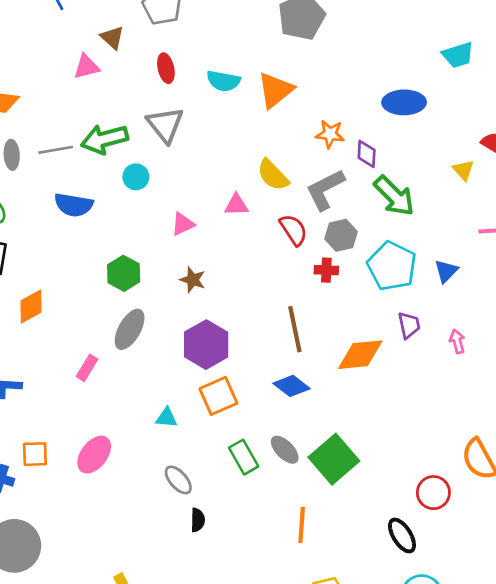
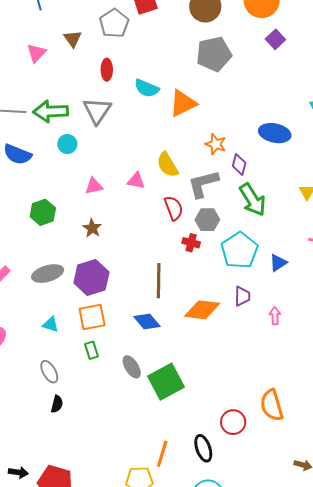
pink triangle: (86, 67) -> (36, 53), moved, turned -45
gray ellipse: (130, 329) -> (48, 274), moved, turned 32
green rectangle: (244, 457) -> (92, 350), moved, size x0.7
orange line: (302, 525) -> (162, 454), moved

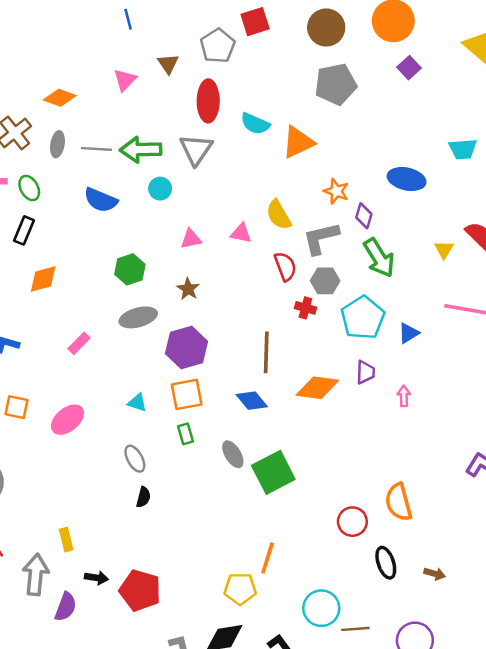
red ellipse: (107, 70) -> (208, 101), size x1.6
gray ellipse: (48, 274) -> (138, 317), moved
black ellipse: (203, 448) -> (386, 563), moved

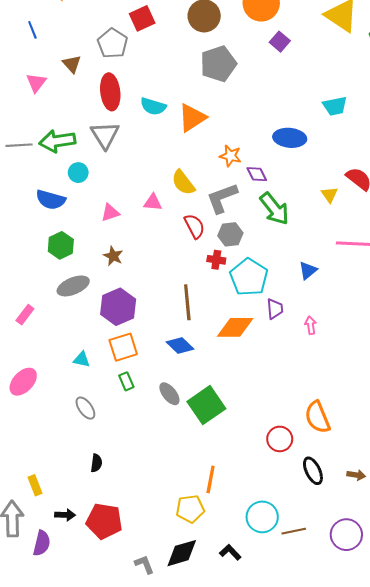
blue semicircle: (101, 200) -> (51, 200), moved
purple diamond: (364, 216) -> (257, 174), turned -35
cyan pentagon: (363, 318) -> (249, 277), moved
black semicircle: (143, 497) -> (96, 463), moved

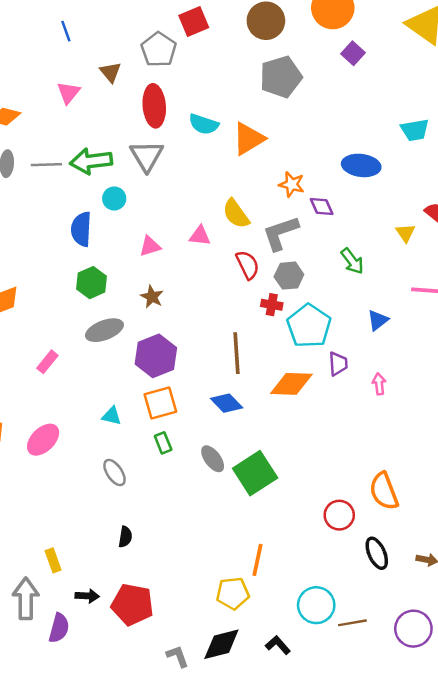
blue semicircle: (51, 200) -> (81, 229), turned 76
green arrow: (274, 209) -> (352, 261), moved, size x0.7

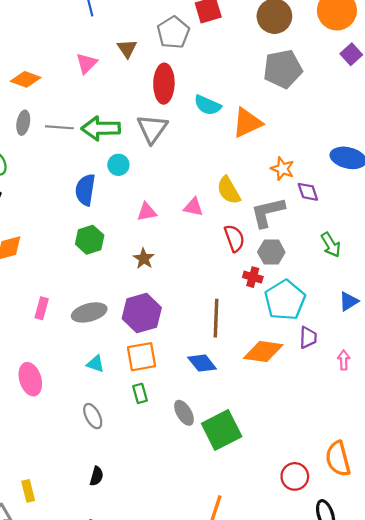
gray ellipse: (104, 330) -> (89, 312), moved
pink rectangle: (47, 362) -> (42, 308), turned -30
pink ellipse: (43, 440) -> (30, 379), turned -68

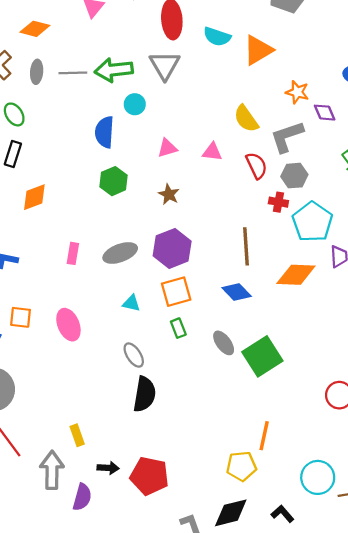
pink triangle: (193, 207) -> (212, 152), moved
black semicircle: (97, 476) -> (145, 394), moved, size x1.8

